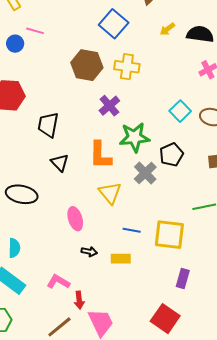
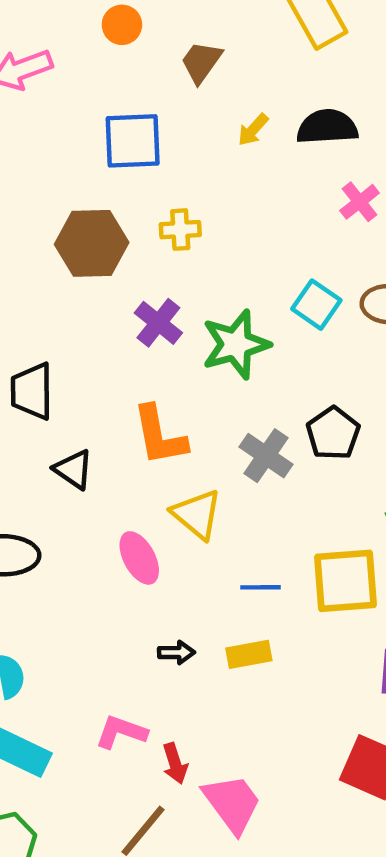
blue square: (114, 24) -> (133, 141), turned -32
yellow cross: (127, 67) -> (180, 230), size x0.7
green star: (134, 137) -> (236, 344), moved
black pentagon: (171, 155) -> (333, 433), moved
pink ellipse: (75, 219) -> (139, 558), moved

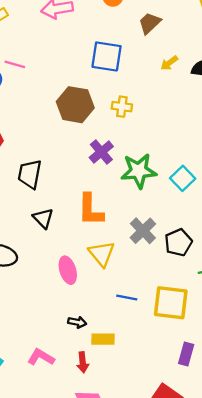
cyan square: (316, 305) -> (183, 178), moved
black pentagon: (333, 433) -> (178, 242), moved
yellow rectangle: (249, 654) -> (103, 339), moved
red arrow: (175, 763) -> (83, 362), moved

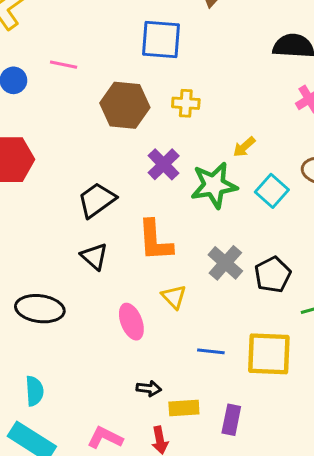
yellow arrow: (169, 63) -> (244, 147), moved
pink line: (15, 64) -> (64, 65), moved
black trapezoid: (30, 174) -> (97, 200), moved, turned 48
yellow triangle: (102, 254) -> (174, 297), size x0.7
purple rectangle: (186, 354) -> (231, 420), moved

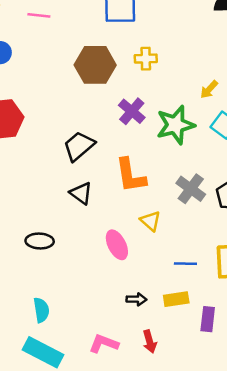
pink line: (64, 65) -> (39, 15), moved
yellow arrow: (244, 147) -> (209, 89), moved
black ellipse: (40, 309) -> (40, 241), size x0.7
yellow rectangle: (184, 408) -> (176, 299), moved

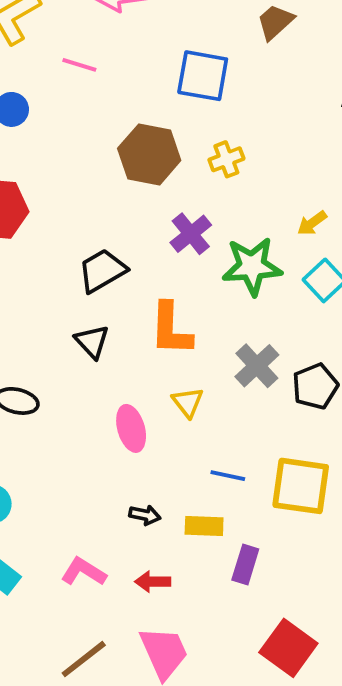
yellow cross: (146, 59) -> (226, 159), turned -30
red arrow: (150, 342) -> (153, 582), turned 95

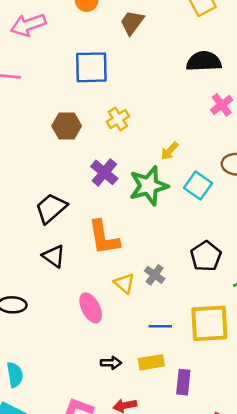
brown hexagon: (149, 154) -> (67, 126), size x0.7
yellow arrow: (312, 223) -> (170, 151), moved
gray cross: (257, 366) -> (155, 275), moved, size x0.7

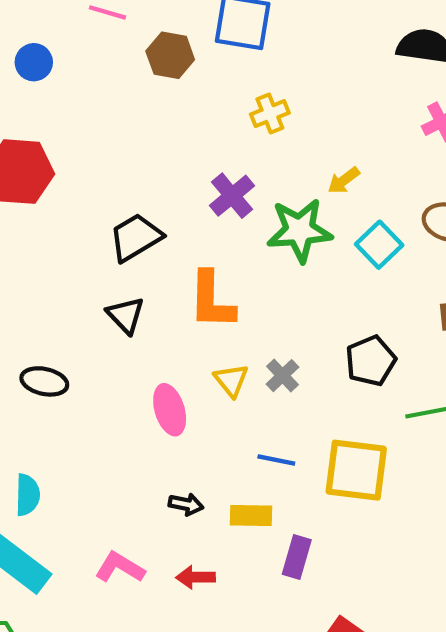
brown hexagon: (67, 126) -> (170, 55), moved

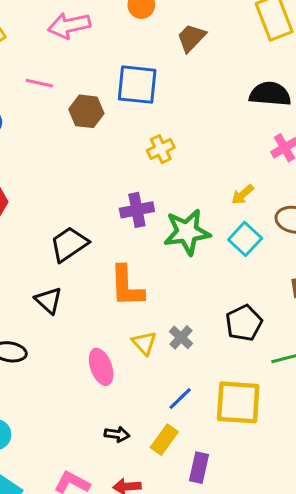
yellow arrow: (344, 181) -> (243, 195), moved
purple cross: (232, 196) -> (137, 210), turned 32
black triangle: (126, 315) -> (48, 300), moved
blue line: (276, 460) -> (180, 399), turned -52
yellow rectangle: (251, 515) -> (164, 440), turned -52

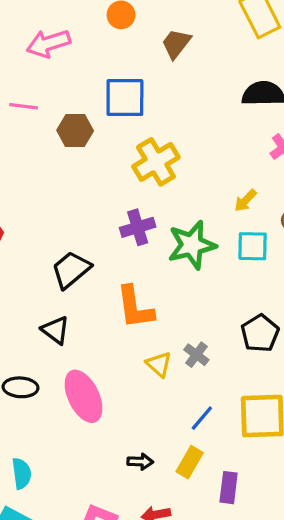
yellow cross: (161, 149) -> (156, 162), size x1.6
cyan square: (245, 239) -> (253, 246), turned -36
pink ellipse: (101, 367) -> (84, 396), moved, size x1.4

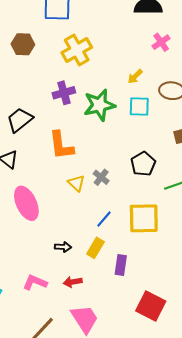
brown hexagon: (75, 131) -> (23, 44), moved

